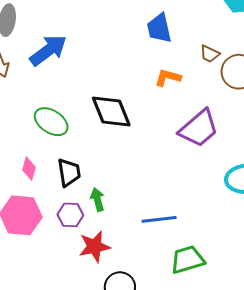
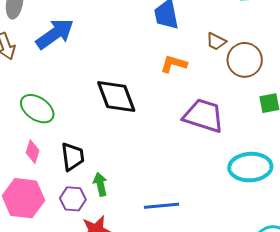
green ellipse: (51, 122) -> (37, 109), moved
purple trapezoid: (199, 128) -> (203, 116), turned -123

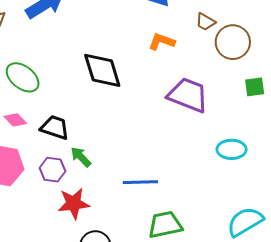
pink diamond: (33, 152) -> (15, 120), turned -65
black trapezoid: (73, 157) -> (55, 127), turned -68
cyan ellipse: (250, 167) -> (232, 149), size x0.7
green arrow: (100, 184) -> (81, 157), turned -35

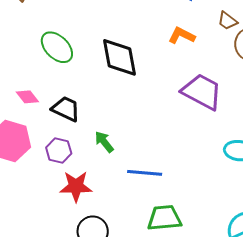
green ellipse: (23, 77) -> (57, 47), moved
green arrow: (81, 157) -> (104, 142), moved

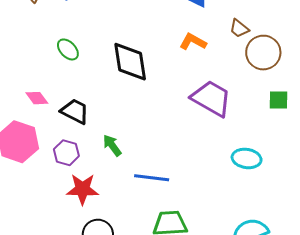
green ellipse: (57, 47) -> (68, 49), size x0.7

